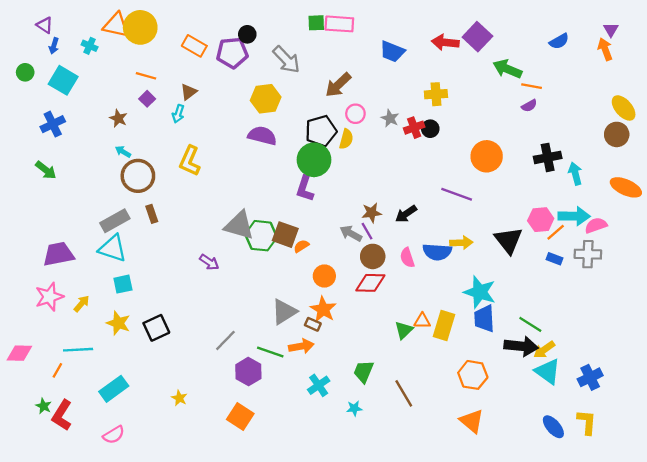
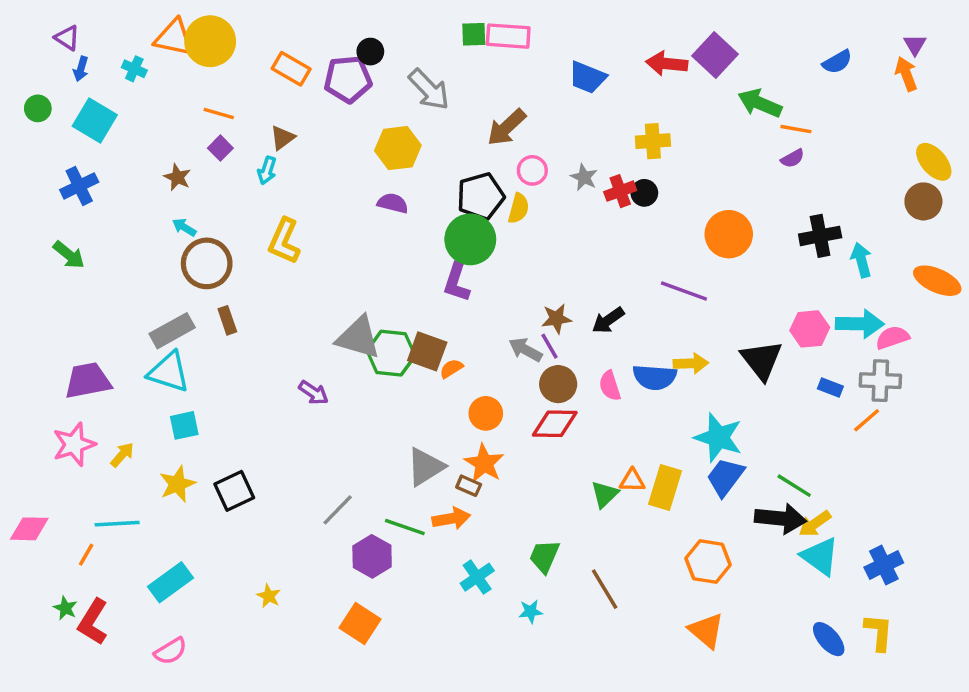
purple semicircle: (262, 136) -> (393, 203), size x0.7
orange line: (556, 232) -> (867, 420), moved
blue trapezoid: (484, 319) -> (725, 477), turned 40
yellow star: (118, 323) -> (177, 484), turned 30

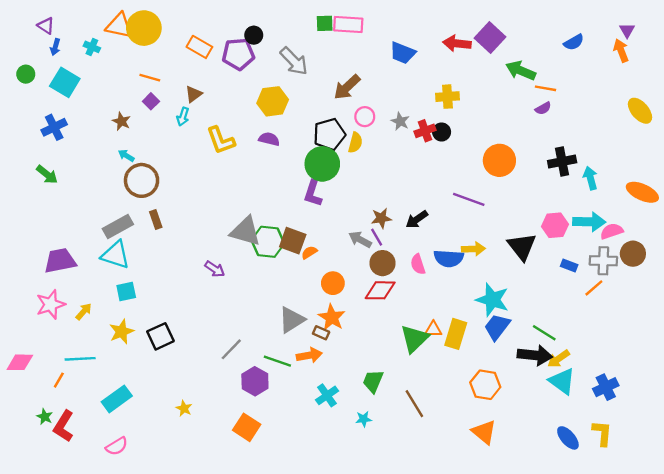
brown circle: (923, 201) -> (633, 254), moved
yellow L-shape: (284, 241) -> (221, 140), moved, turned -44
green triangle: (605, 494) -> (414, 339), size x1.5

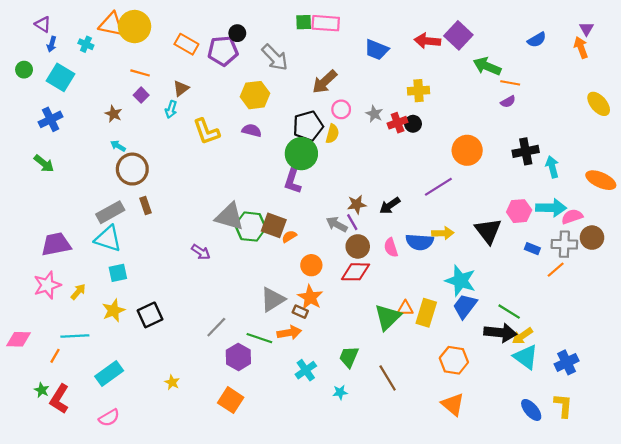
purple line: (469, 199) -> (438, 187), turned -52

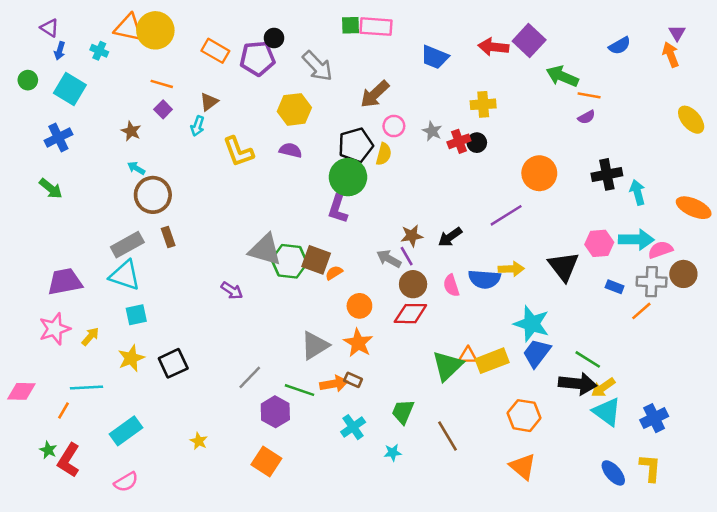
brown rectangle: (300, 312) -> (353, 380), moved
yellow rectangle: (426, 313) -> (492, 361), turned 52

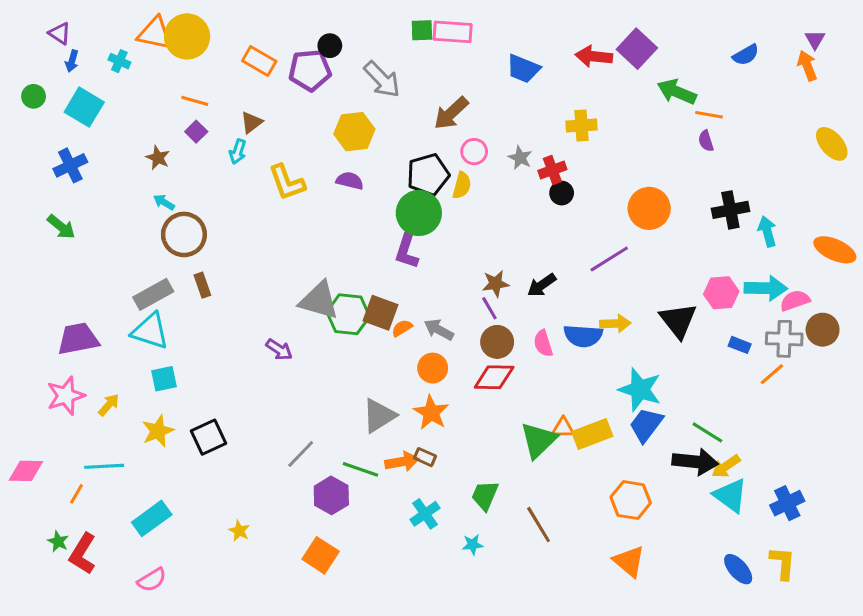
purple semicircle: (586, 117) -> (706, 141), turned 102
black circle: (477, 143) -> (562, 193), moved
gray arrow: (389, 259) -> (439, 330), moved

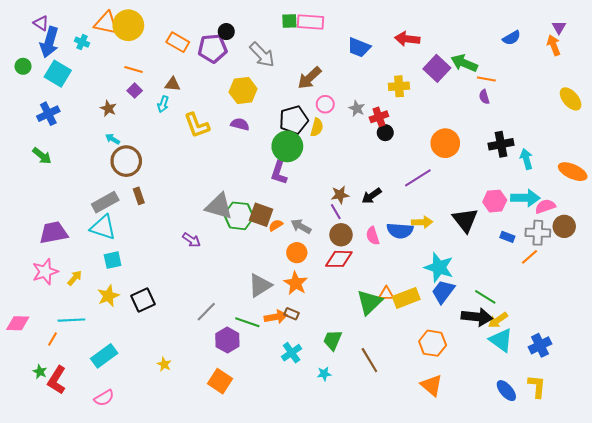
purple square: (637, 49) -> (437, 68), moved
blue arrow: (72, 61) -> (49, 42), size x2.0
brown triangle: (252, 122) -> (173, 84), turned 42

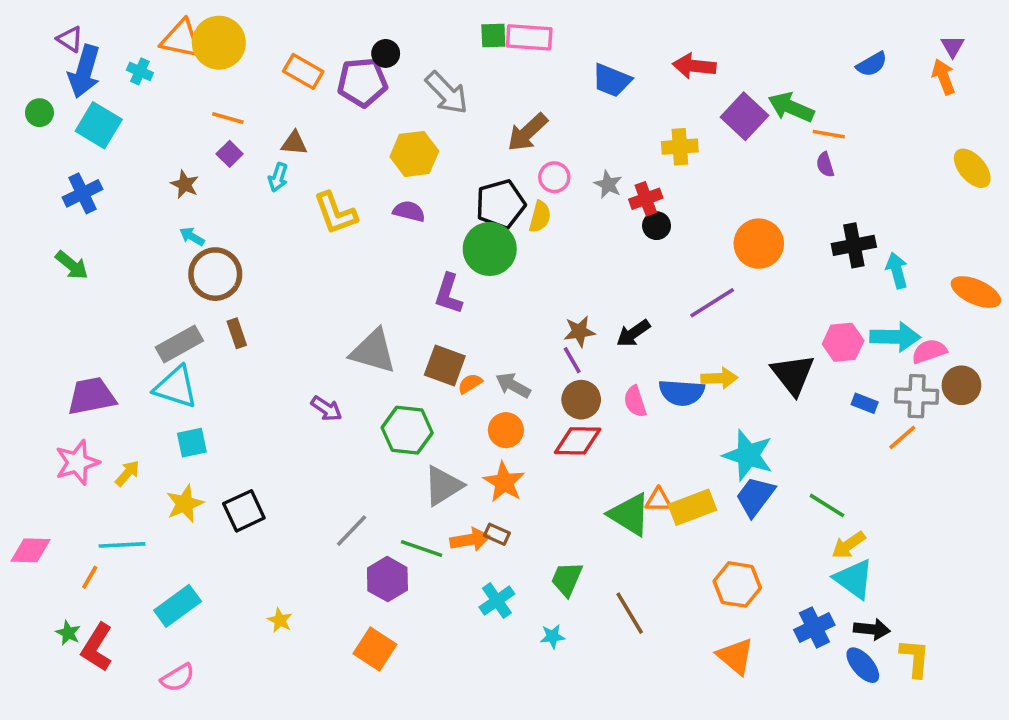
purple L-shape: (279, 173) -> (448, 294), moved
green hexagon: (239, 216) -> (407, 430), moved
green triangle: (369, 302) -> (630, 514), turned -44
black arrow: (477, 317) -> (872, 629), moved, size x0.7
blue cross: (540, 345) -> (814, 627), moved

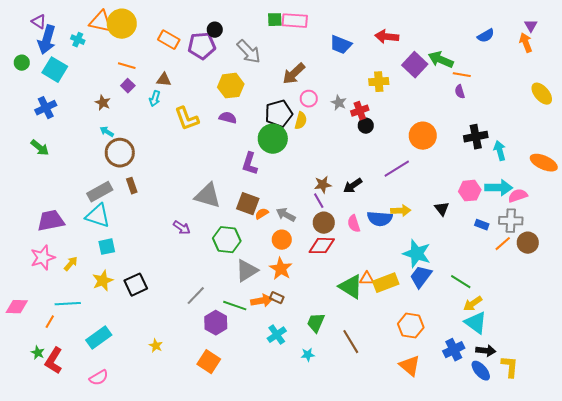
black triangle: (793, 375) -> (442, 209), size x0.6
brown circle: (961, 385) -> (528, 243), moved

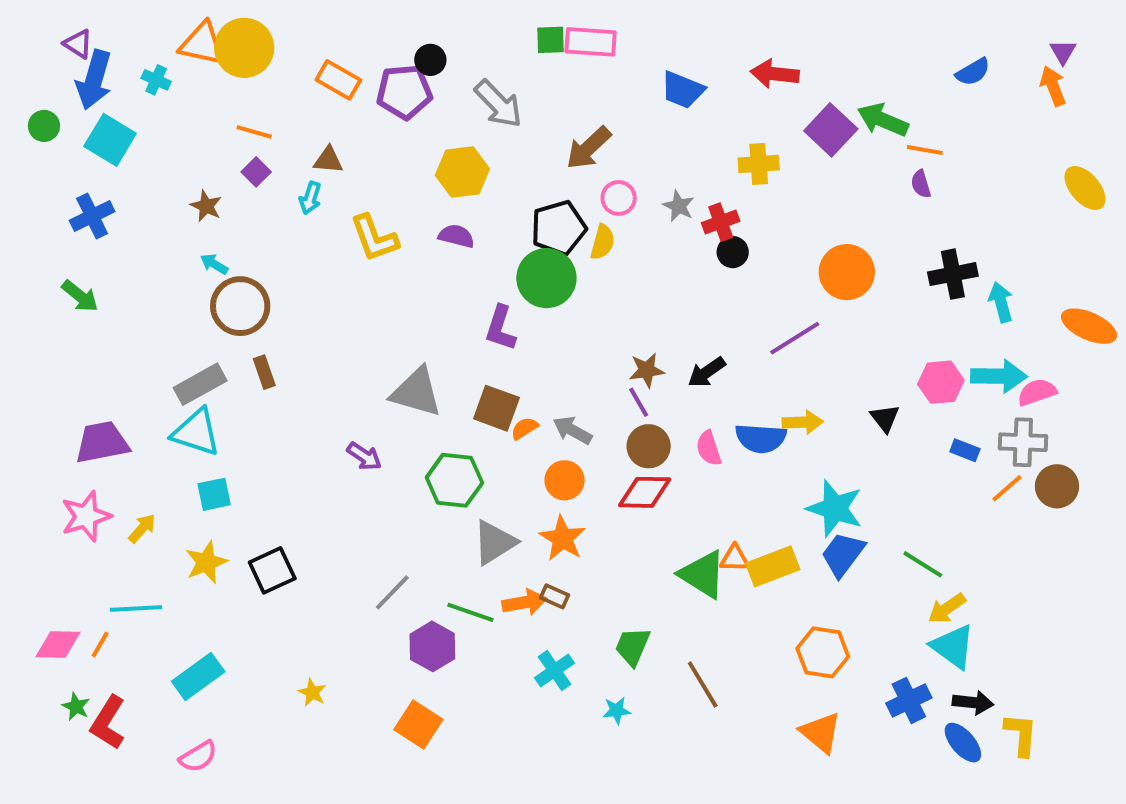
pink diamond: (17, 307) -> (58, 644), moved

